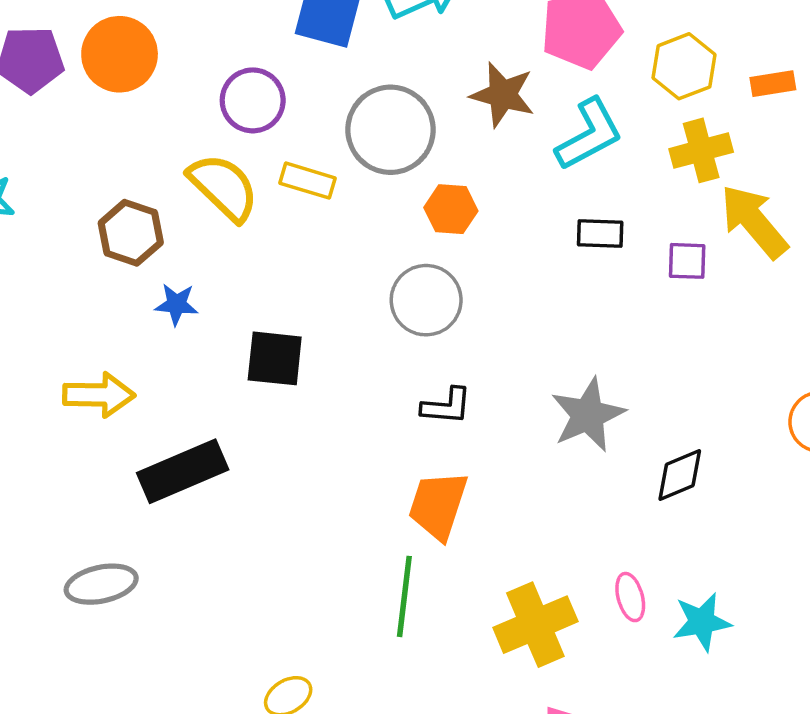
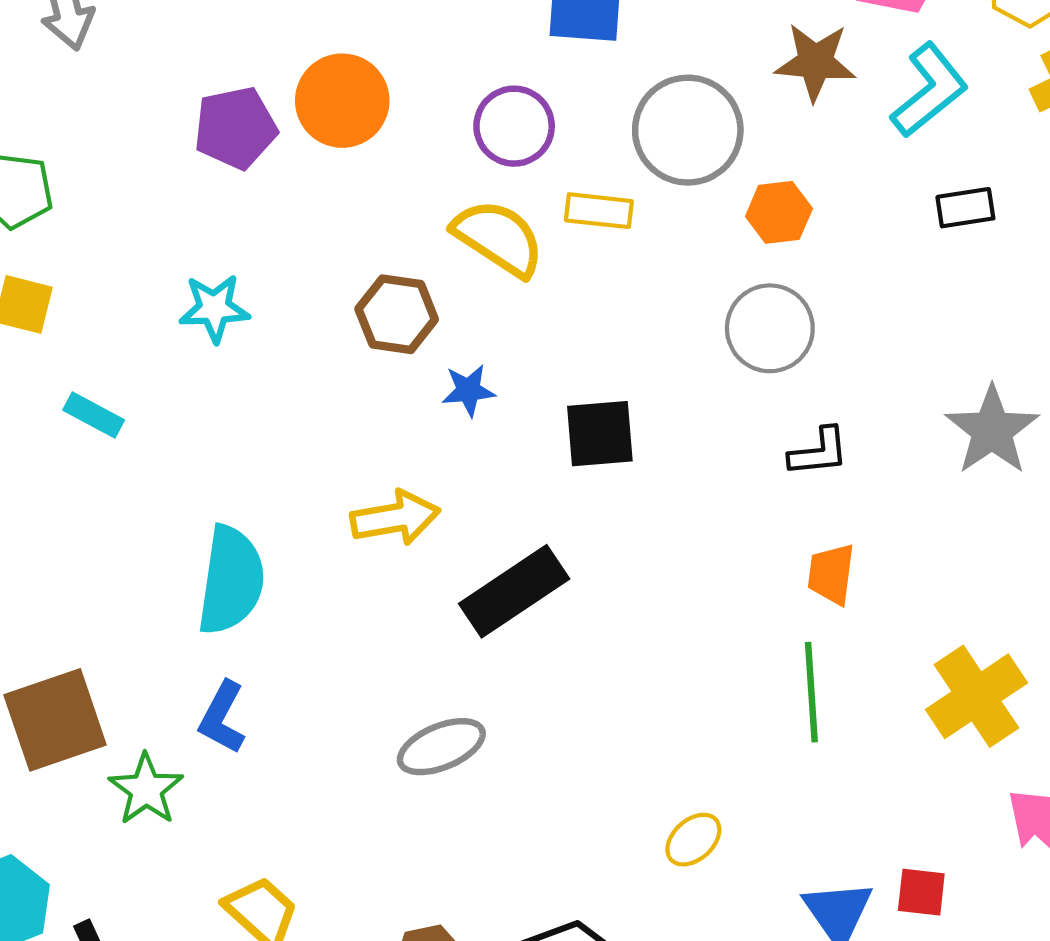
orange trapezoid: (438, 505) -> (831, 574), size x0.7

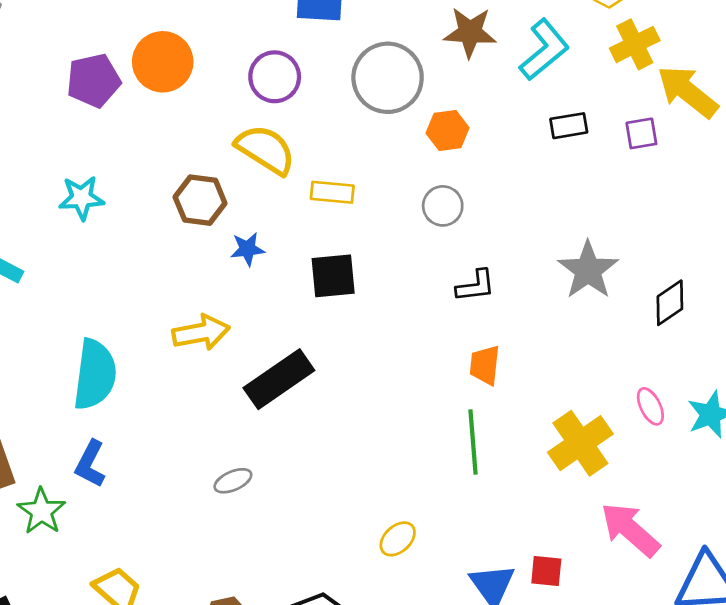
yellow rectangle: (599, 211) -> (332, 192), moved
gray circle: (770, 328) -> (443, 206), size x0.7
gray ellipse: (441, 747) -> (233, 481), size x0.7

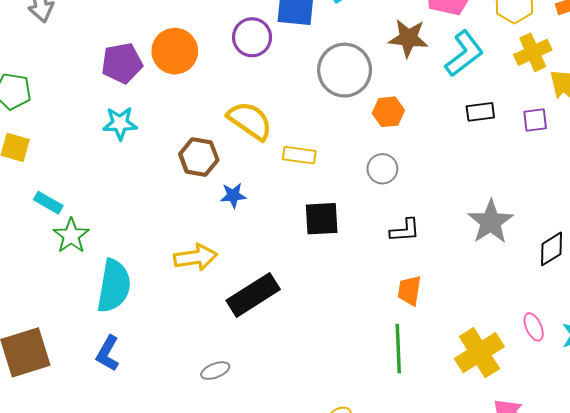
purple circle: (275, 77) -> (252, 37), moved
cyan star: (81, 198) -> (120, 123), moved
black square: (333, 276) -> (322, 219), moved
green star: (41, 511) -> (71, 236), moved

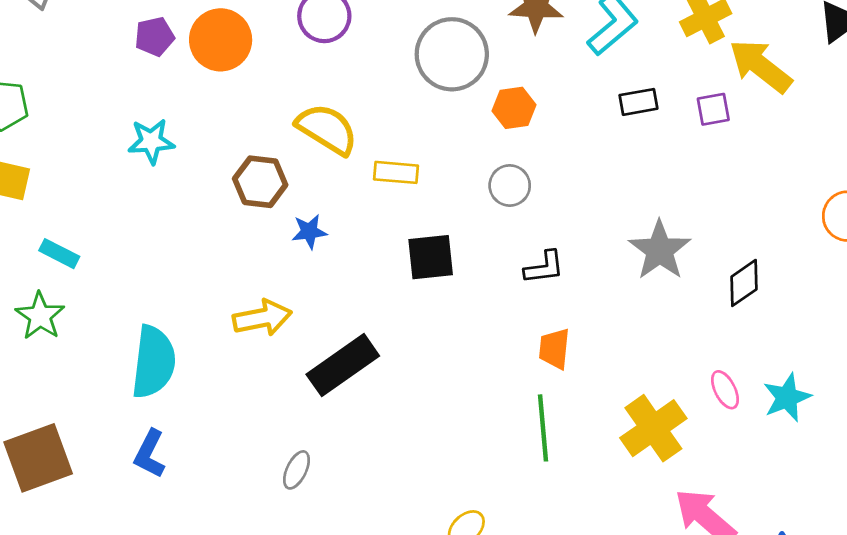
purple pentagon: (122, 63) -> (154, 37), moved, size x0.7
green star: (71, 236) -> (40, 316), moved
gray ellipse: (215, 371) -> (297, 470), turned -40

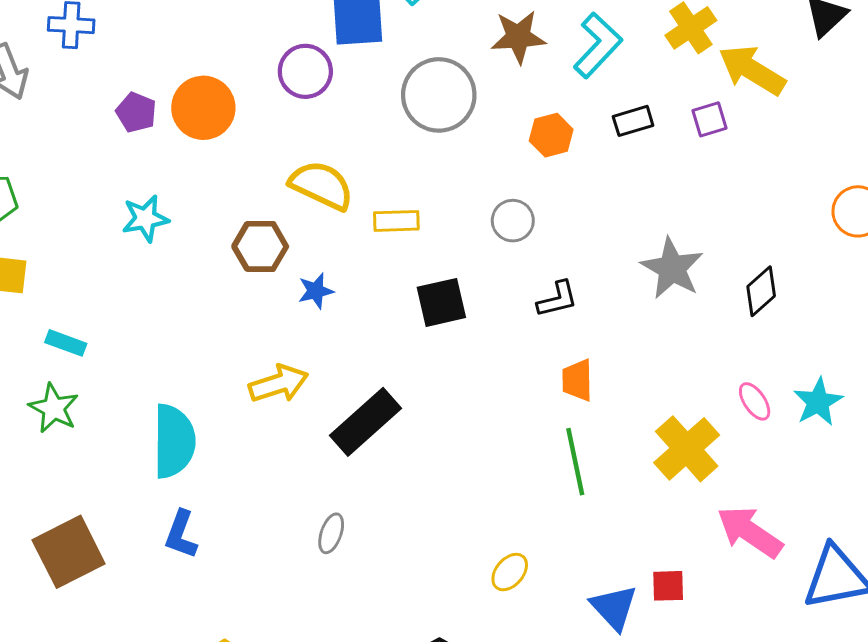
purple pentagon: (154, 37) -> (136, 112), turned -30
orange hexagon: (514, 108) -> (551, 135), moved

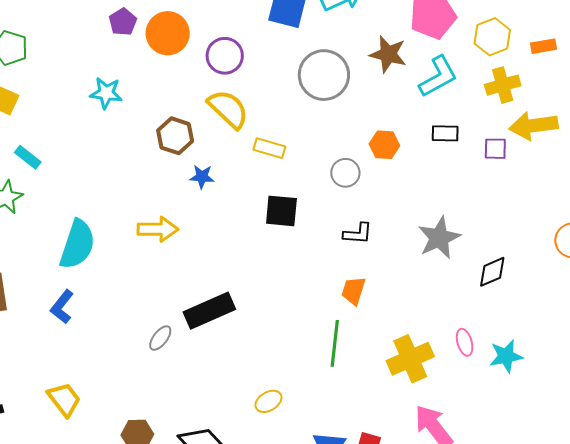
yellow arrow: (752, 70) -> (534, 126), turned -57
purple circle: (305, 71) -> (225, 56), moved
orange hexagon: (551, 135) -> (384, 145), moved
black rectangle: (366, 422) -> (209, 311), moved

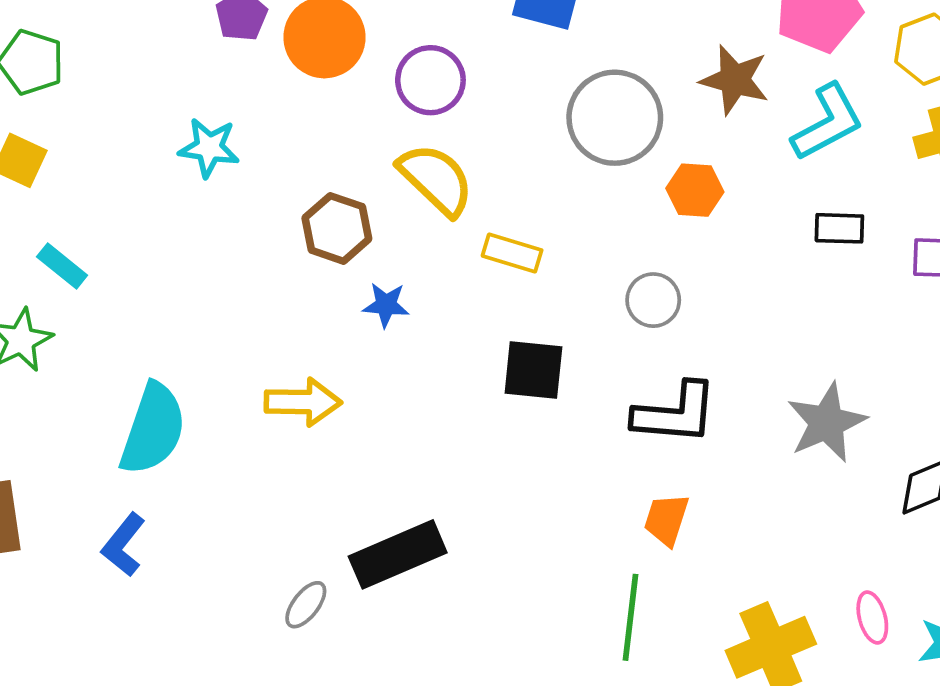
orange hexagon: (384, 145) -> (695, 190), moved
black L-shape: (358, 234) -> (675, 413), size x1.6

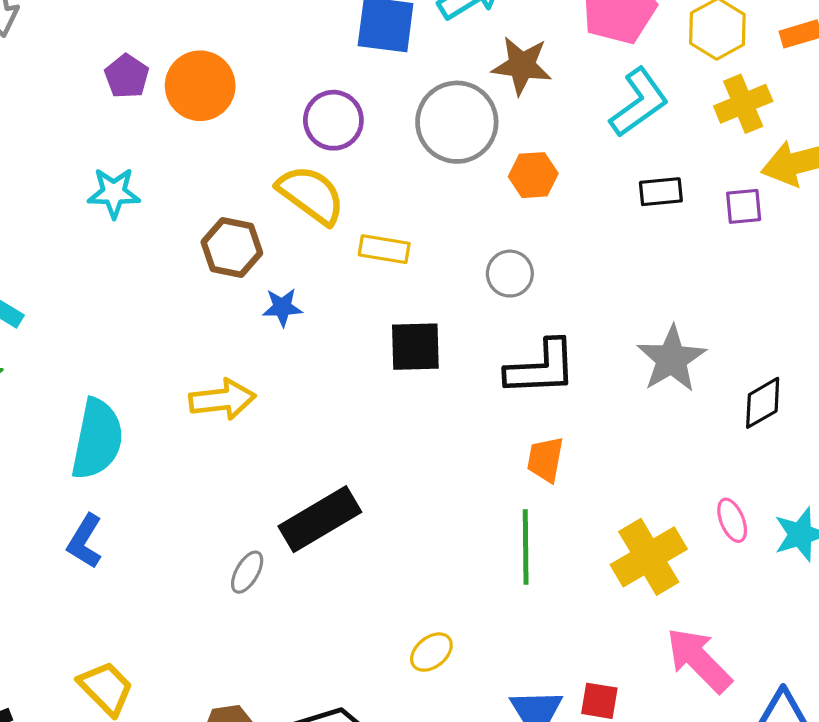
purple circle: (430, 80) -> (333, 120), moved
brown star: (735, 80) -> (522, 66), moved

